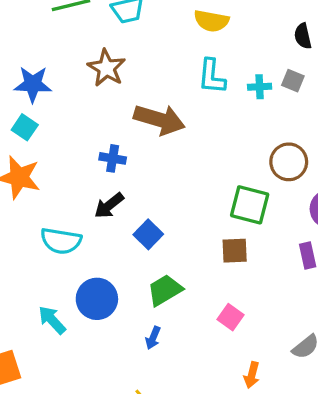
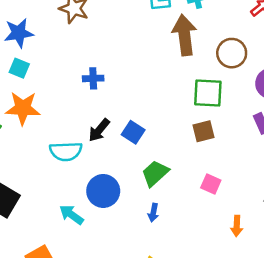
brown arrow: (159, 120) -> (184, 35), moved, turned -102
black arrow: (109, 205) -> (99, 130), moved

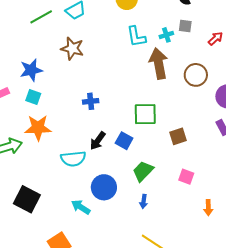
green square: (208, 93) -> (145, 114), moved

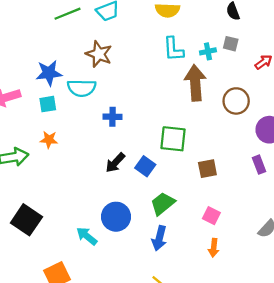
cyan square: (33, 97) -> (48, 104), turned -35
orange star: (38, 128) -> (49, 140), size x0.6
cyan semicircle: (73, 159) -> (82, 88), moved
blue arrow: (144, 201) -> (159, 238), size x1.5
orange arrow: (208, 208) -> (214, 248), moved

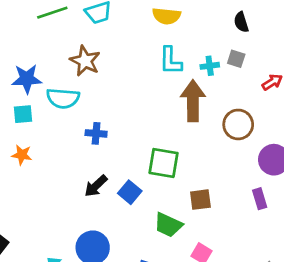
green trapezoid: (163, 204) -> (168, 225), moved, turned -120

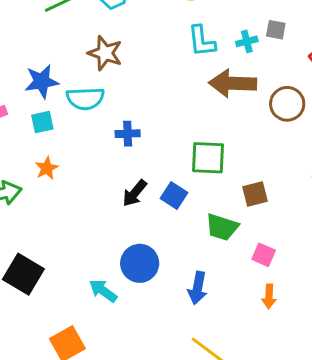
brown arrow: (193, 101) -> (233, 83), turned -81
orange star: (22, 155) -> (47, 168), turned -30

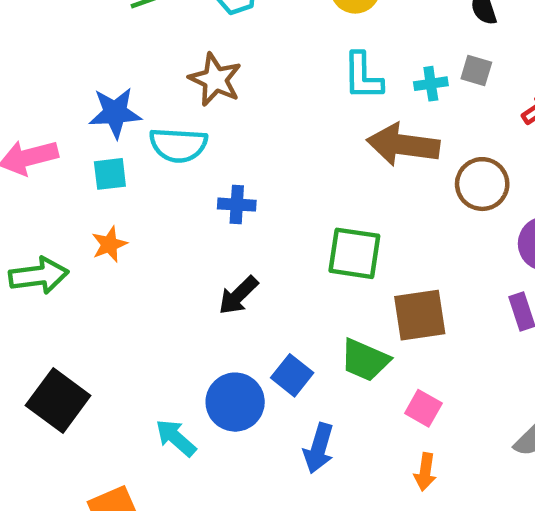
brown square: (255, 194) -> (420, 315), size x1.4
blue square: (174, 196) -> (292, 375), moved

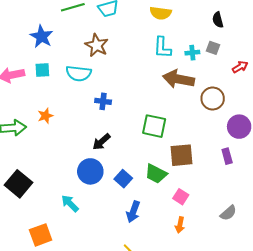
blue star: (115, 113) -> (42, 37), moved, turned 30
cyan square: (110, 174) -> (42, 70), moved
blue circle: (235, 402) -> (90, 171), moved

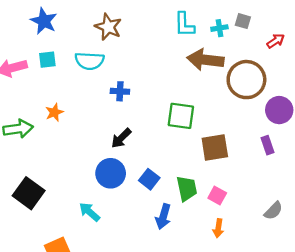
brown circle: (213, 99) -> (246, 80), size x1.4
green trapezoid: (156, 174) -> (187, 188), moved, turned -125

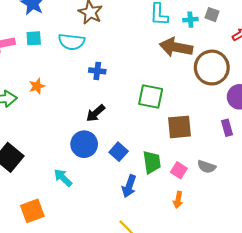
gray semicircle: (273, 211) -> (207, 167), moved, turned 60

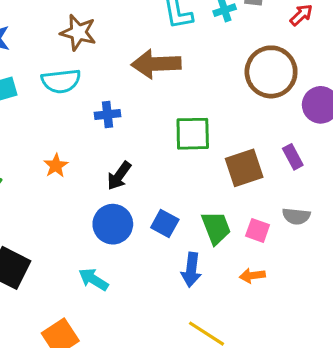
brown arrow: (176, 47) -> (156, 64), moved
orange star: (37, 86) -> (56, 166), moved
purple rectangle: (227, 128) -> (293, 157), moved
orange arrow: (178, 200) -> (252, 276), moved, turned 84

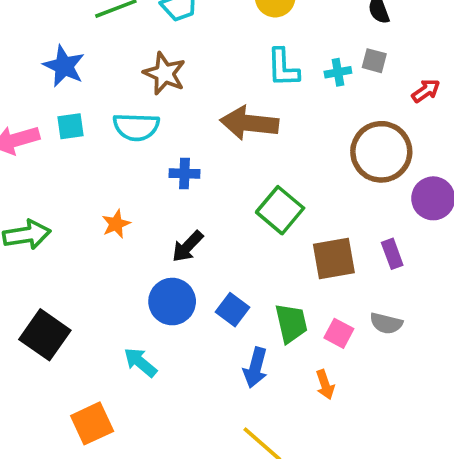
green square: (193, 134) -> (280, 210), turned 33
orange arrow: (252, 276) -> (325, 385), turned -110

